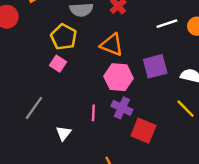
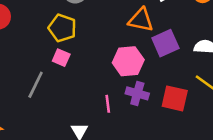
orange triangle: (112, 45) -> (141, 20), moved
gray line: (34, 108) -> (36, 85), moved
red square: (143, 131) -> (175, 98), moved

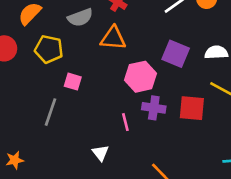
orange triangle: (141, 20) -> (113, 38), moved
yellow pentagon: (62, 28) -> (49, 49), moved
purple square: (165, 43) -> (176, 54), turned -36

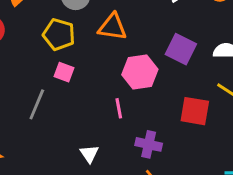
yellow pentagon: (49, 49) -> (59, 34), moved
purple cross: (154, 108) -> (149, 144), moved
pink line: (125, 122) -> (119, 108), moved

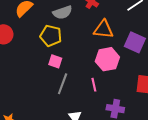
orange triangle: (112, 27) -> (103, 29), moved
gray line: (37, 104) -> (63, 84), moved

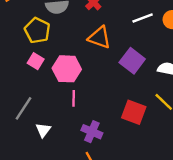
pink hexagon: (107, 59) -> (67, 69), moved
gray line: (63, 84) -> (23, 108), moved

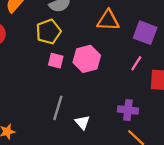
yellow pentagon: (37, 30) -> (48, 32), turned -30
pink line: (74, 98) -> (136, 63), moved, turned 49

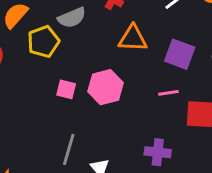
yellow pentagon: (48, 32) -> (43, 42), moved
pink line: (136, 63) -> (168, 93), turned 49

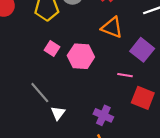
gray line: (69, 149) -> (40, 93), turned -75

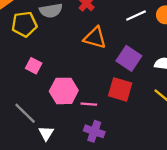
pink hexagon: (81, 56) -> (64, 91), moved
pink line: (125, 75) -> (89, 104), moved
red square: (143, 98) -> (120, 89), moved

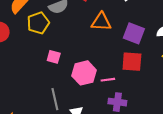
gray line: (25, 113) -> (55, 99), turned 45

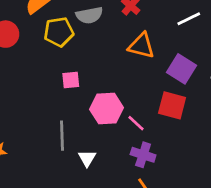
pink square: (54, 57) -> (71, 80), turned -32
pink line: (108, 80) -> (136, 123), turned 40

